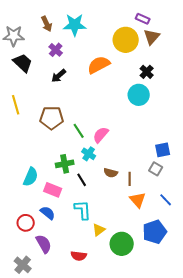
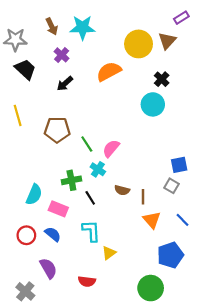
purple rectangle: (143, 19) -> (181, 18), moved, turned -56
red circle: (26, 223) -> (26, 235), moved
green circle: (122, 244) -> (151, 288), moved

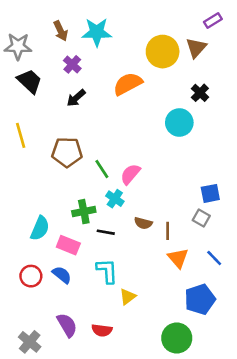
black cross: (162, 79) -> (200, 93), moved
black line: (90, 198) -> (106, 232), turned -48
purple semicircle: (48, 268) -> (67, 325), moved

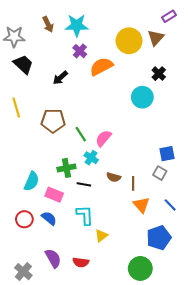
purple cross: (72, 64) -> (80, 51), moved

